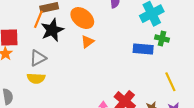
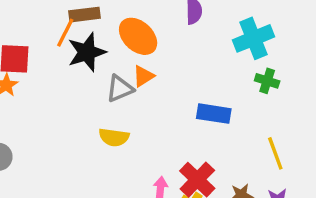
blue rectangle: (143, 49) -> (214, 114), moved
gray triangle: (38, 58) -> (120, 89), moved
yellow semicircle: (36, 78) -> (114, 137), moved

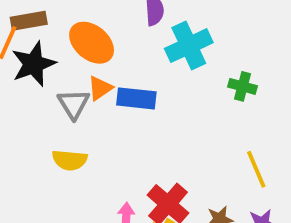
cyan cross: (254, 38) -> (189, 46), moved
gray triangle: (120, 89) -> (74, 104), turned -36
blue rectangle: (214, 114) -> (136, 98), moved

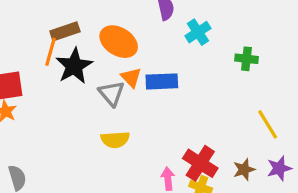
cyan cross: (189, 46) -> (198, 32), size x0.7
orange triangle: (100, 88) -> (131, 77), turned -30

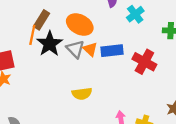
brown rectangle: (65, 31) -> (42, 20), turned -36
gray triangle: (111, 93) -> (75, 49), moved
red cross: (200, 163) -> (144, 62), moved

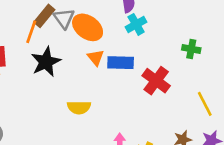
cyan cross: (135, 14) -> (136, 24), moved
black star: (50, 44) -> (46, 62), moved
gray triangle: (75, 49) -> (64, 18), moved

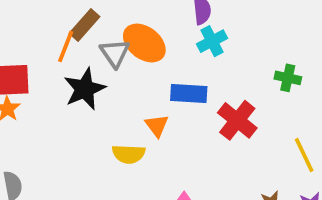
gray triangle: (64, 18) -> (115, 53), moved
orange triangle: (96, 57) -> (157, 126), moved

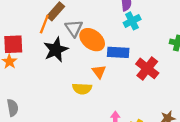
orange ellipse: (144, 43) -> (92, 40), moved

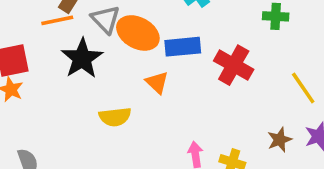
orange line: (44, 24) -> (57, 20), turned 66
yellow semicircle: (82, 89) -> (115, 117), moved

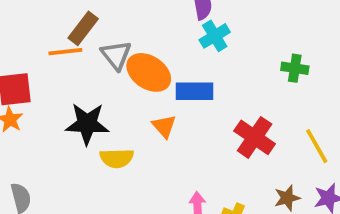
black star: (82, 58) -> (87, 124), moved, turned 30
red cross: (234, 65) -> (255, 137), moved

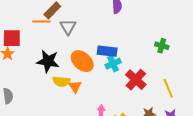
cyan cross: (215, 36) -> (113, 64), moved
orange ellipse: (149, 72) -> (82, 61), moved
orange triangle: (164, 126) -> (75, 87), moved

